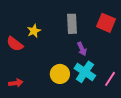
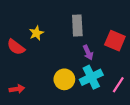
red square: (106, 23) -> (115, 41), moved
cyan cross: (85, 72) -> (91, 77), turned 30

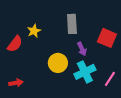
red semicircle: (16, 47) -> (15, 44), turned -90
yellow circle: (64, 79) -> (58, 63), moved

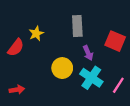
cyan cross: (85, 72) -> (91, 78), turned -30

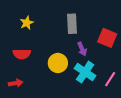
yellow star: (36, 33) -> (27, 23), moved
red semicircle: (16, 48) -> (22, 54), moved, turned 54

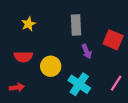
yellow circle: (58, 63) -> (51, 66), moved
cyan cross: (85, 72) -> (79, 84), moved

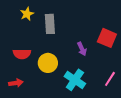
yellow star: (28, 24) -> (27, 14), moved
gray rectangle: (76, 25) -> (50, 24), moved

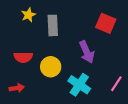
red square: (107, 38) -> (106, 23), moved
purple arrow: (82, 49) -> (87, 52), size x1.5

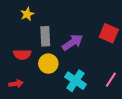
red square: (106, 23) -> (109, 33), moved
gray rectangle: (53, 25) -> (45, 36), moved
purple arrow: (87, 52) -> (72, 42), moved, turned -100

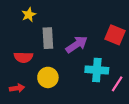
yellow circle: (48, 64) -> (48, 77), moved
cyan cross: (76, 81) -> (97, 70), moved, turned -30

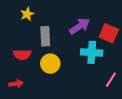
purple arrow: (77, 44) -> (80, 26), moved
cyan cross: (97, 70) -> (92, 52), moved
yellow circle: (48, 77) -> (50, 64), moved

